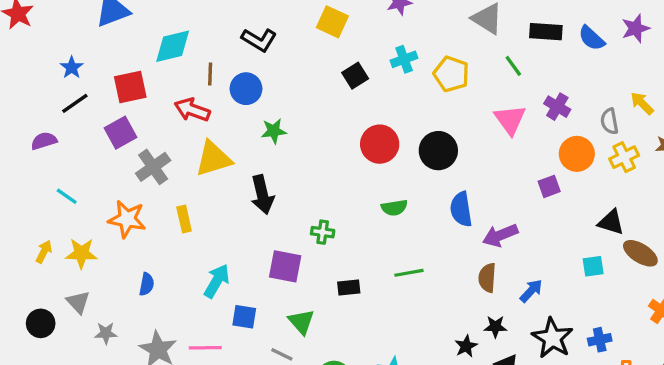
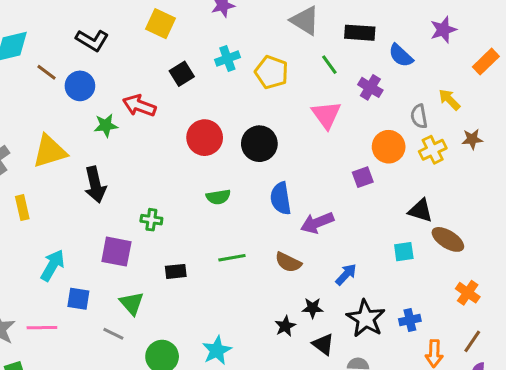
blue semicircle: (592, 38) -> (401, 55), moved
brown line: (210, 74) -> (46, 72), turned -55
purple cross: (557, 107) -> (370, 87), moved
red arrow: (192, 110) -> (139, 106), moved
brown semicircle: (487, 278) -> (288, 262), moved, turned -68

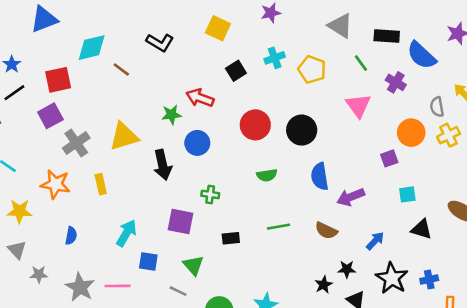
blue semicircle: (401, 55) -> (421, 55), size x1.4
blue circle: (80, 86) -> (197, 143), moved
black triangle: (421, 211) -> (421, 229), moved
cyan square: (404, 252) -> (407, 194), moved

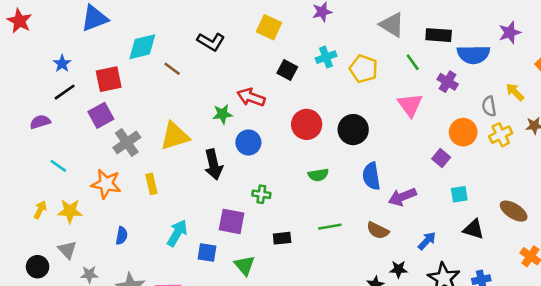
blue semicircle: (421, 55) -> (473, 55), turned -44
black square: (236, 71) -> (287, 70), turned -30
purple square: (389, 158) -> (441, 158), turned -30
blue square: (148, 261) -> (207, 252), moved

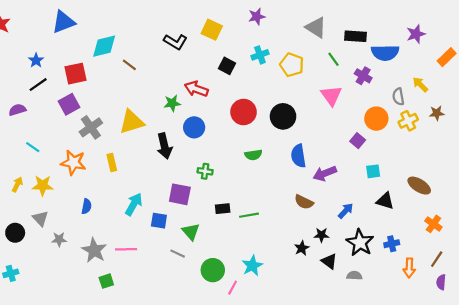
black L-shape: (211, 42) -> (175, 42), moved
green line: (330, 227) -> (249, 215), moved

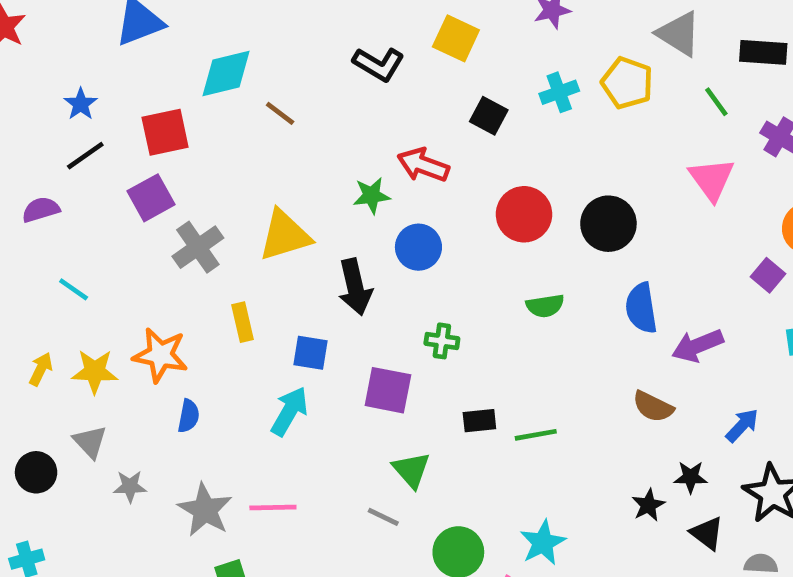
yellow pentagon: (292, 65) -> (627, 83), moved
orange star: (73, 162) -> (160, 355), moved
blue square: (159, 221) -> (311, 353), moved

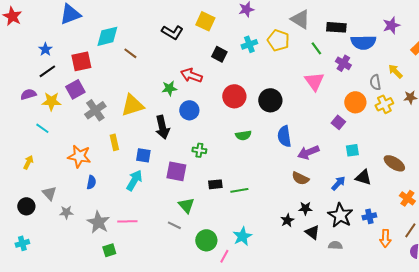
yellow star: (95, 371) -> (51, 101), moved
brown semicircle: (653, 407) -> (300, 178), moved
blue arrow: (742, 425) -> (338, 183), moved

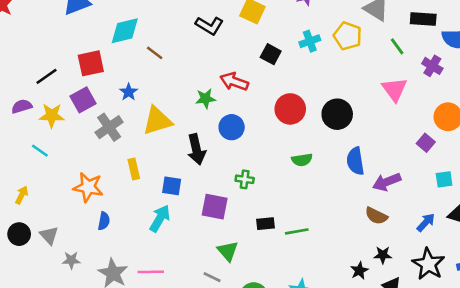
blue star: (45, 49) -> (129, 92), moved
black circle: (26, 206) -> (19, 234), moved

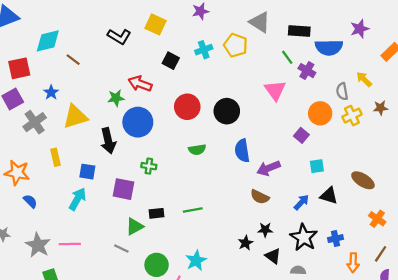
green line: (397, 46) -> (287, 57), moved
blue circle: (232, 127) -> (138, 122), size x1.4
blue semicircle: (104, 221) -> (30, 201), turned -56
black rectangle: (265, 224) -> (157, 213), moved
green triangle: (228, 251) -> (135, 226), turned 42

